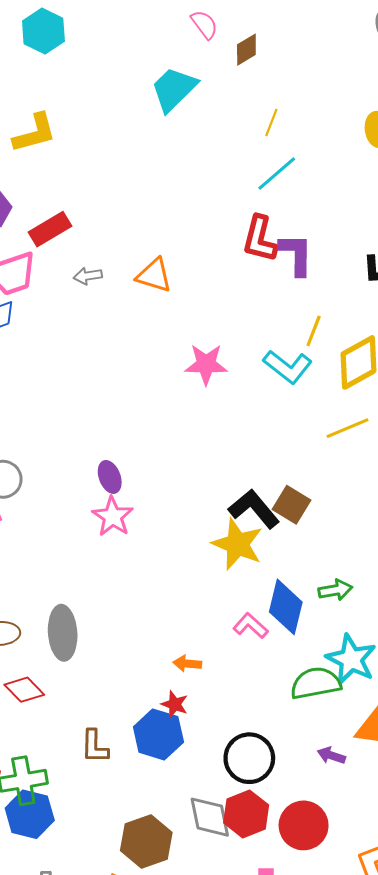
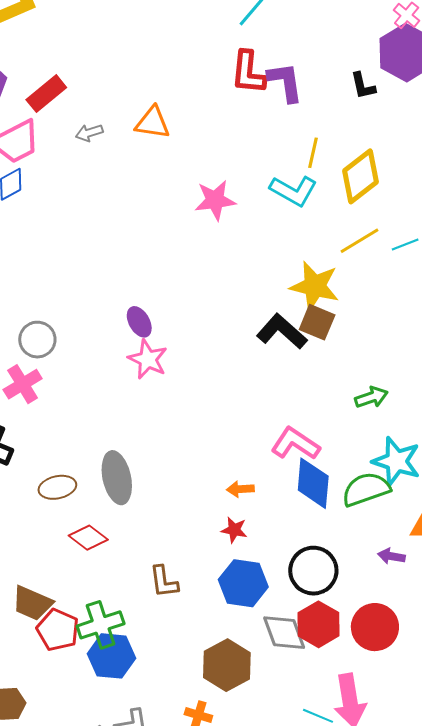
yellow star: (237, 544) -> (315, 286), moved
blue diamond: (286, 607) -> (313, 483), moved
pink L-shape: (251, 626) -> (295, 444), size x1.4
blue hexagon: (158, 734) -> (243, 583), moved

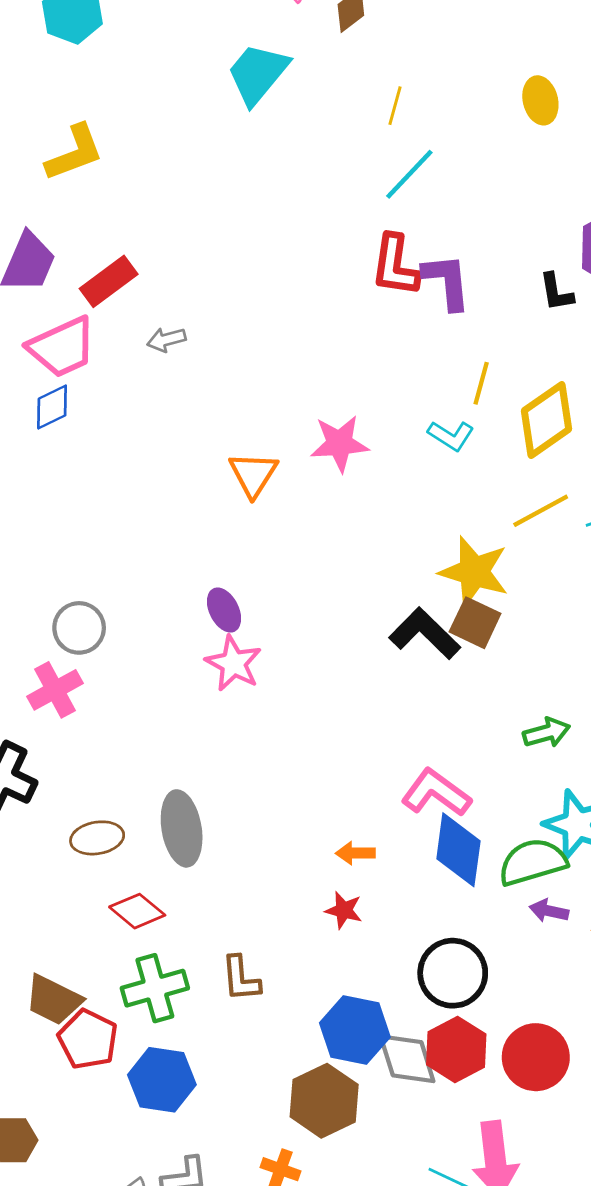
orange triangle: (153, 123) -> (253, 474), moved, turned 51
cyan L-shape: (294, 191) -> (451, 436), size x0.7
purple arrow: (391, 556) -> (549, 911), moved
blue hexagon: (243, 583) -> (355, 1030), moved
green cross: (101, 625) -> (155, 988), moved

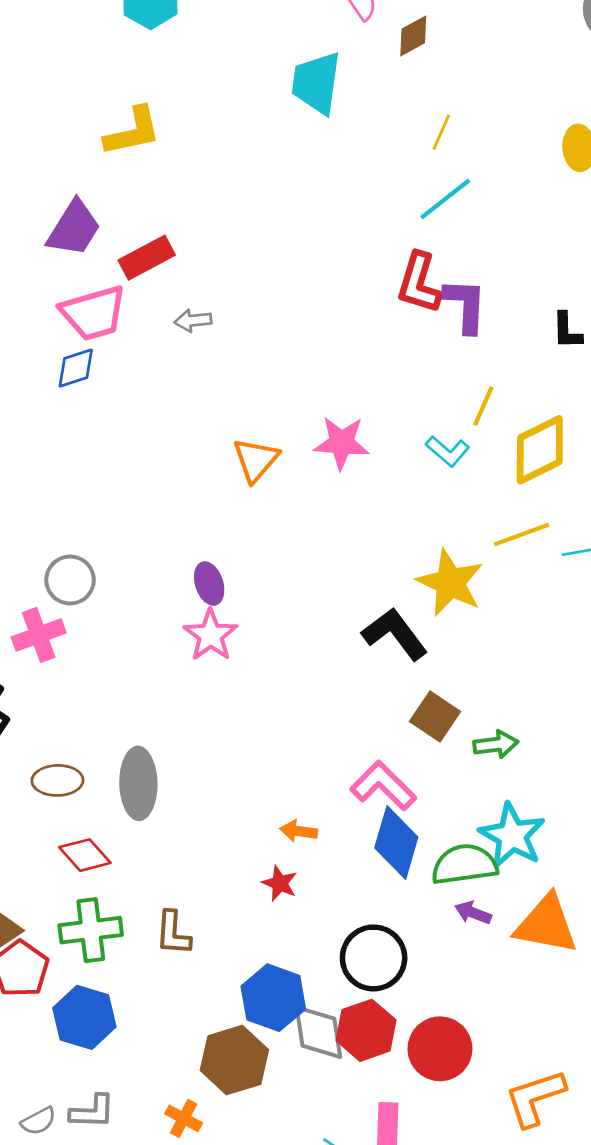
cyan trapezoid: (258, 74) -> (316, 83), turned -40
brown square: (475, 623) -> (435, 717), moved

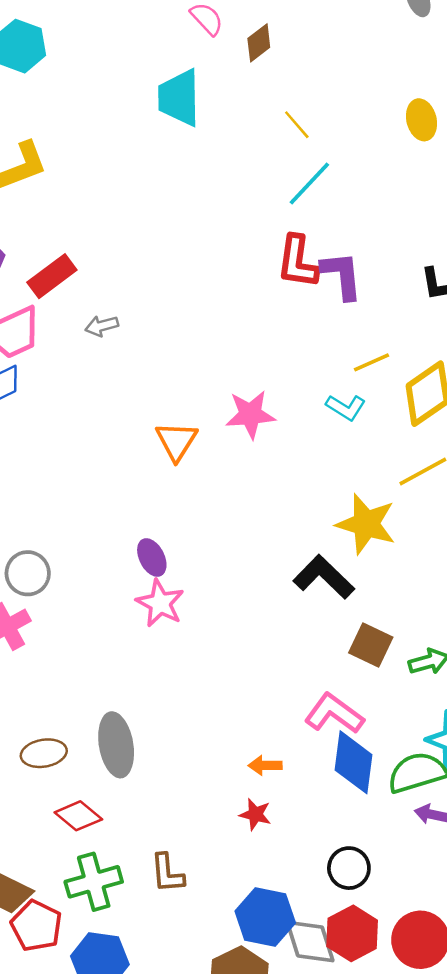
yellow line: (441, 132) -> (297, 125), turned -56
yellow line: (483, 406) -> (372, 362), turned 51
black circle: (374, 958) -> (349, 868), size x0.7

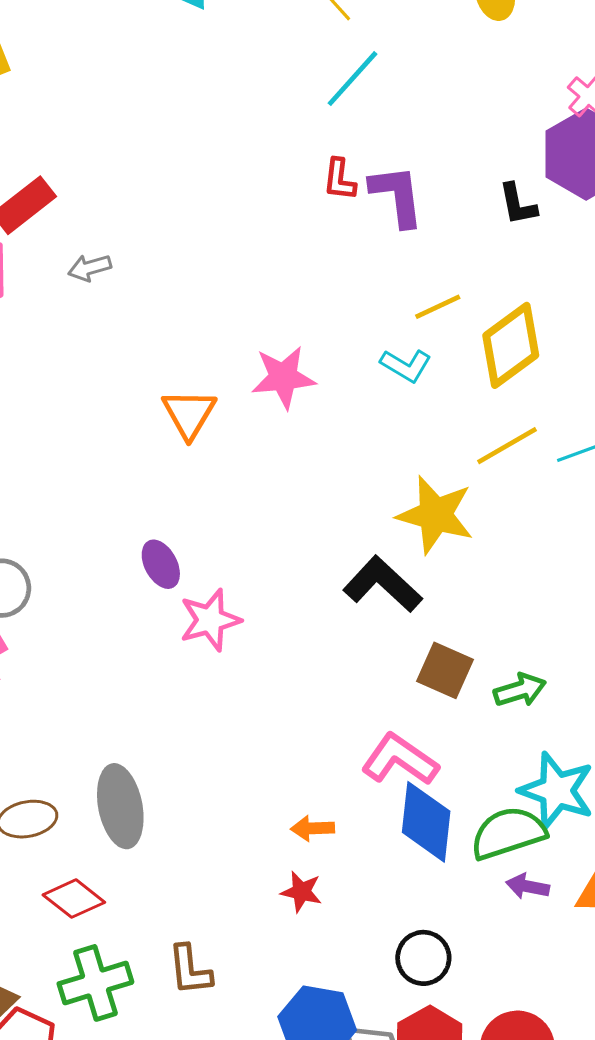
red L-shape: (297, 262) -> (339, 180), size x0.6
pink star: (160, 603) -> (210, 620), moved, turned 30

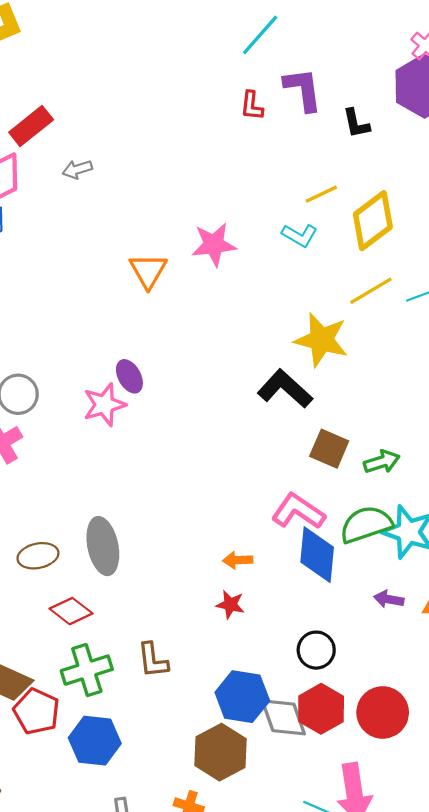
purple L-shape: (397, 196) -> (303, 89), moved
black L-shape: (518, 204) -> (356, 123), moved
pink star: (210, 620) -> (104, 405), moved
green semicircle: (508, 833) -> (366, 524), moved

